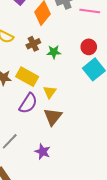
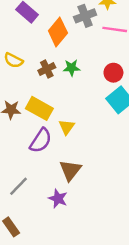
green star: (54, 52) -> (71, 68), moved
brown triangle: (53, 117) -> (70, 170), moved

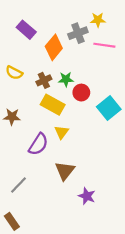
red circle: (113, 73) -> (81, 93), moved
yellow rectangle: (39, 108) -> (53, 105), moved
purple star: (58, 199) -> (87, 196), moved

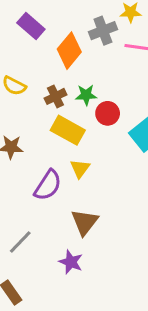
purple star: (87, 196) -> (71, 262), moved

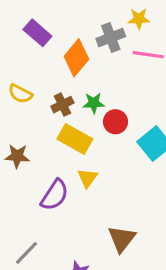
brown triangle: (85, 222) -> (122, 239), moved

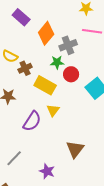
gray cross: (111, 37) -> (68, 45), moved
brown cross: (62, 105) -> (25, 68), moved

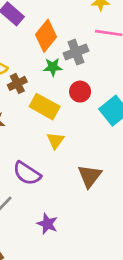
green star: (57, 62) -> (53, 67), moved
purple semicircle: (32, 121) -> (27, 173), moved, turned 90
brown triangle: (75, 149) -> (90, 176), moved

